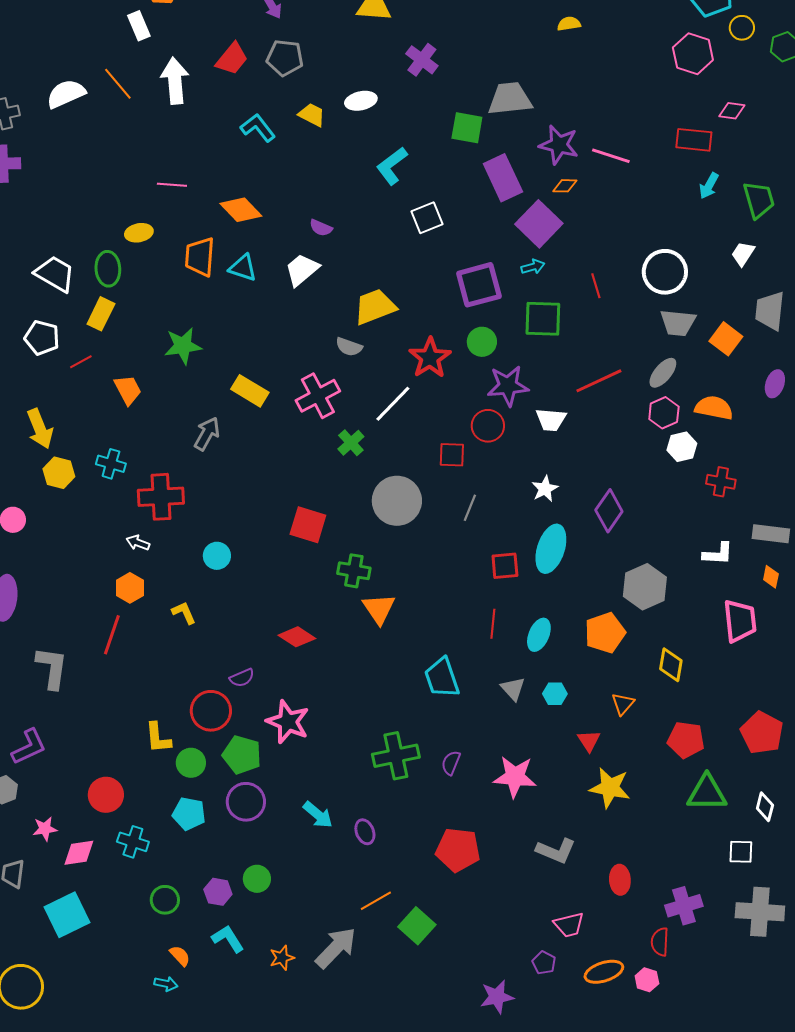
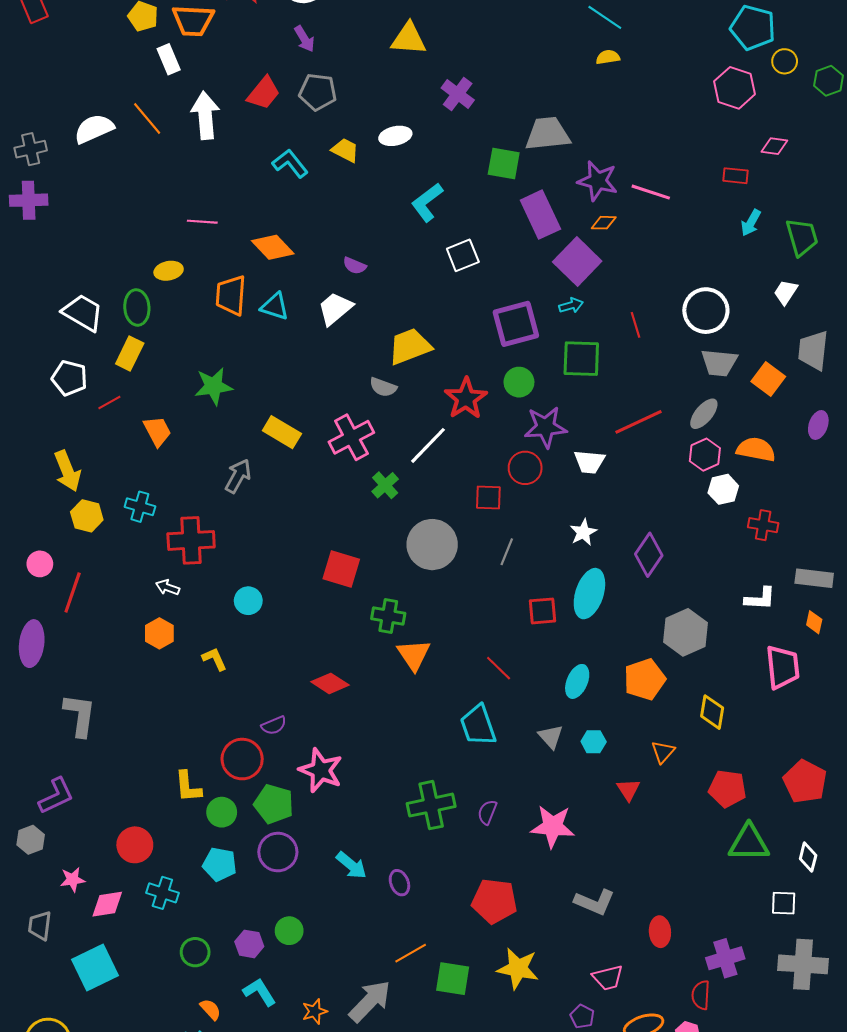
red rectangle: (694, 140) -> (736, 176), size x0.7
red line: (493, 624) -> (499, 668), moved, turned -52
red line: (112, 635) -> (73, 593), moved
yellow star: (610, 788) -> (518, 968), moved
green square: (417, 926) -> (453, 979), turned -33

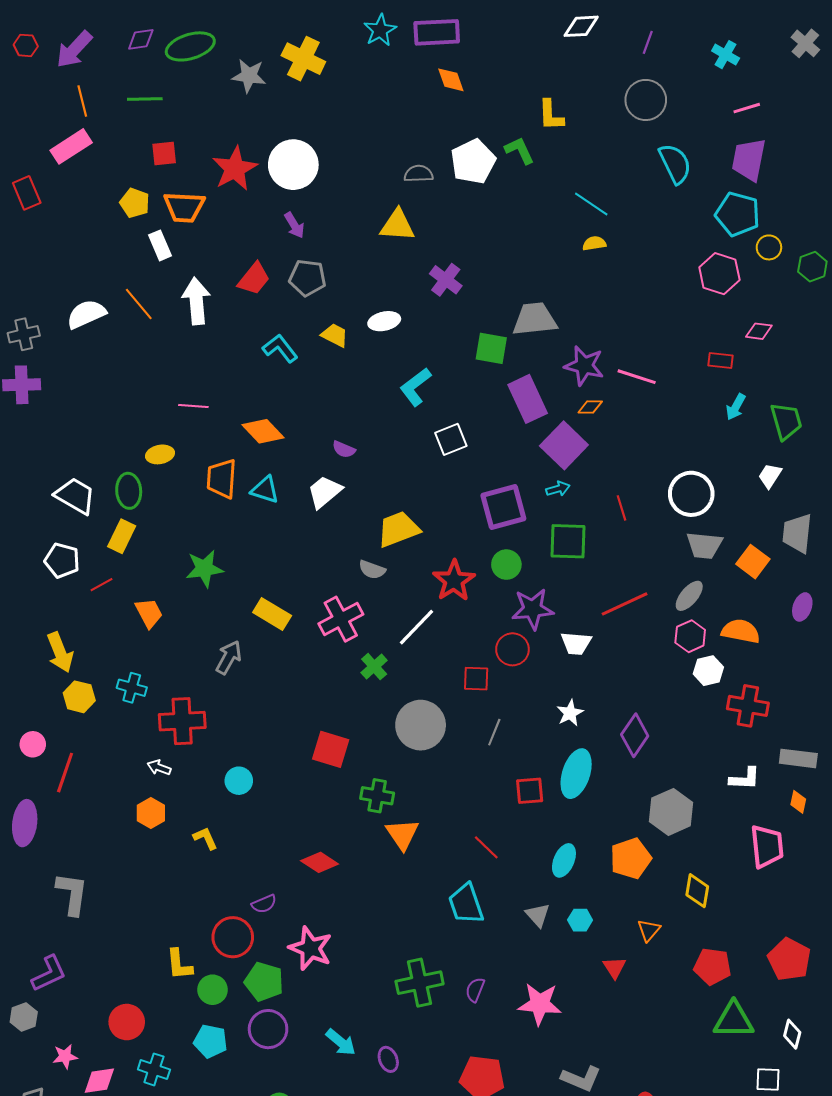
red cross: (763, 525) -> (748, 706), size x1.4

